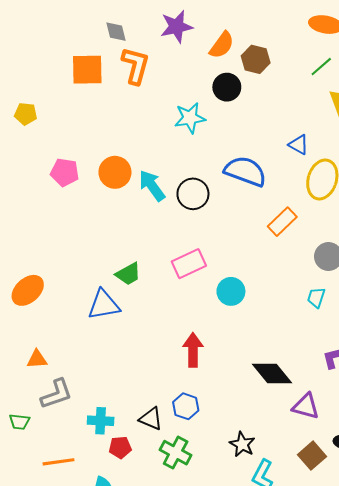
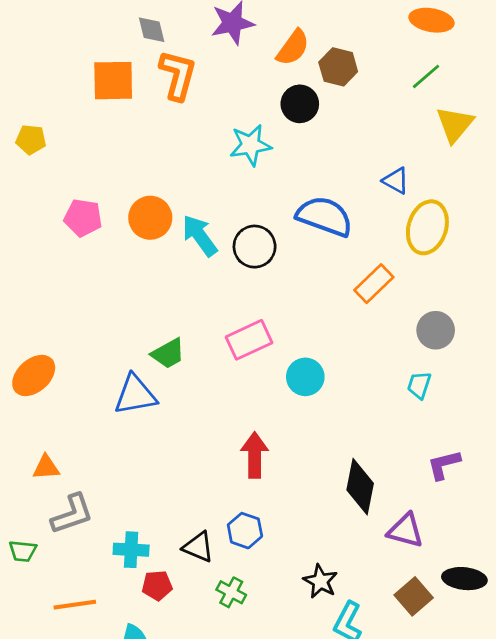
black diamond: (272, 373) -> (360, 487), turned 51
green cross: (176, 453) -> (231, 592), size x0.7

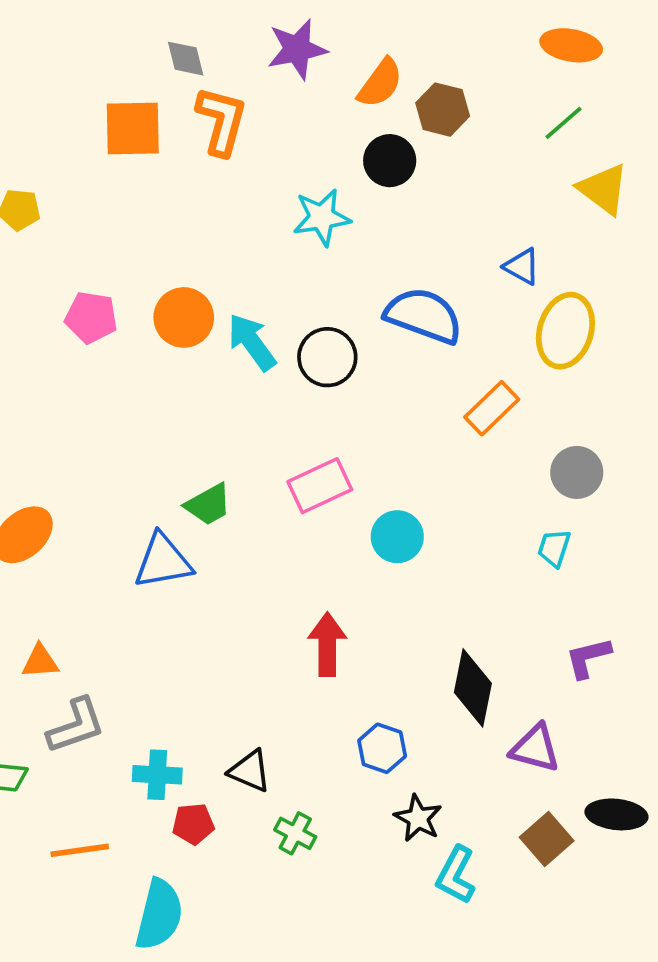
yellow triangle: (455, 124) -> (603, 189), turned -33
blue hexagon: (245, 531) -> (382, 748), moved

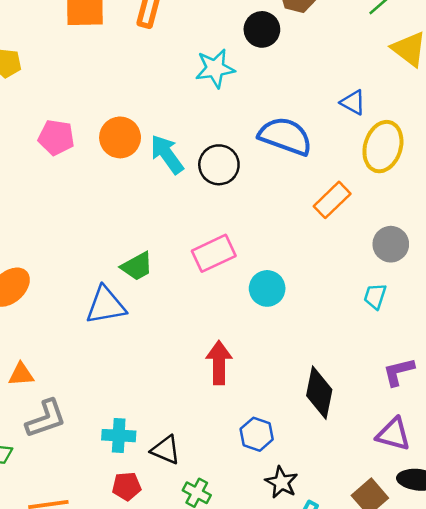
purple triangle: (535, 748) -> (393, 434), moved
cyan cross: (157, 775) -> (119, 436), moved

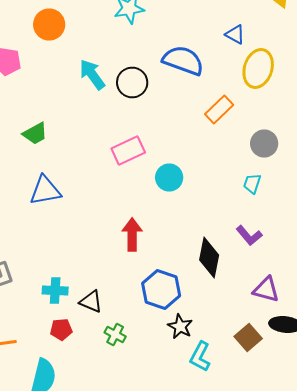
orange circle: (120, 137) -> (49, 24), moved
green trapezoid: (137, 266) -> (35, 134), moved
purple L-shape: (399, 372) -> (249, 236), moved, turned -116
blue hexagon: (257, 434) -> (161, 290), size x1.5

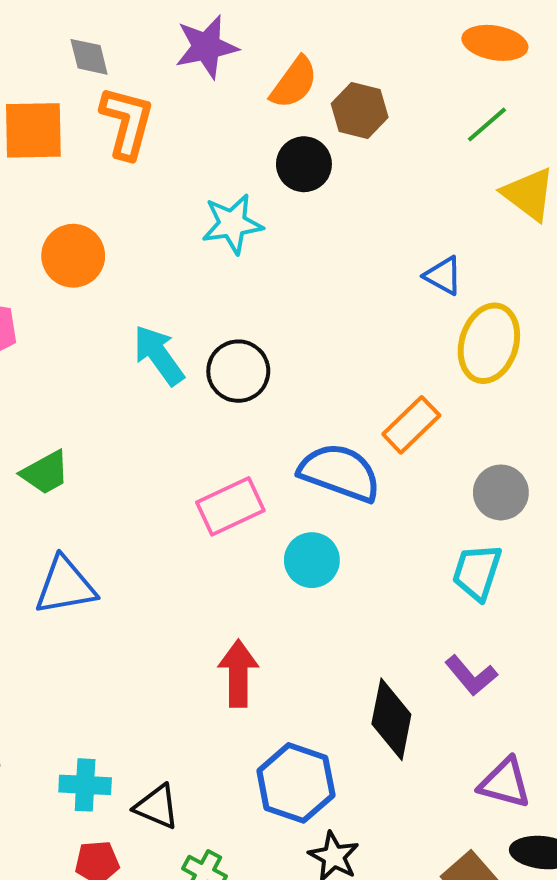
blue semicircle: (183, 60) -> (340, 473), moved
cyan trapezoid: (252, 184) -> (477, 572), size x1.4

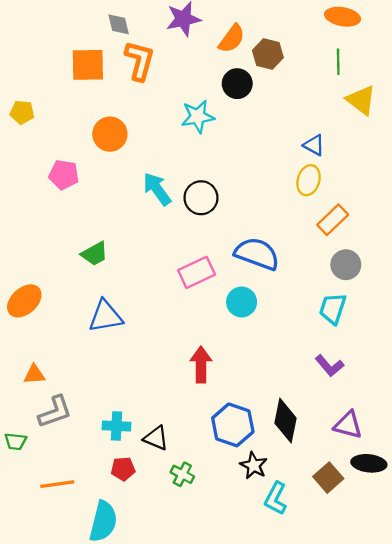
green line: (487, 124) -> (338, 62), turned -50
yellow ellipse: (489, 343) -> (309, 180), moved, size x0.7
orange rectangle: (411, 425) -> (333, 220), moved
black diamond: (391, 719) -> (285, 421), moved

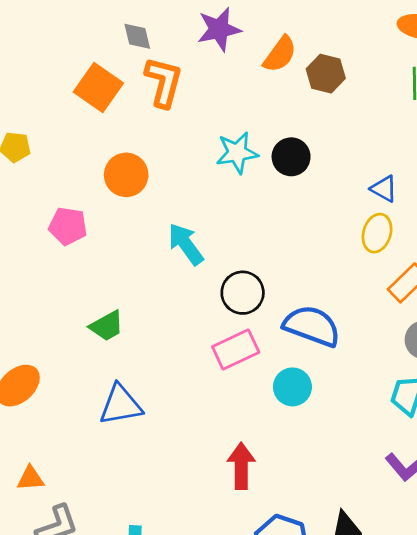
orange square: (88, 65) -> (98, 88), turned 36
black circle: (237, 84) -> (291, 157), moved
black circle: (201, 198) -> (243, 293), moved

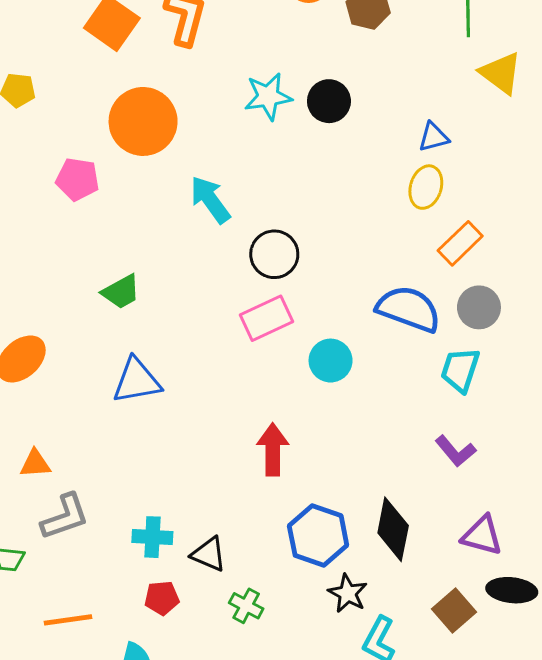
orange circle: (126, 175) -> (143, 121), size x1.4
blue triangle: (384, 189) -> (434, 137), turned -44
blue semicircle: (312, 326) -> (409, 309), moved

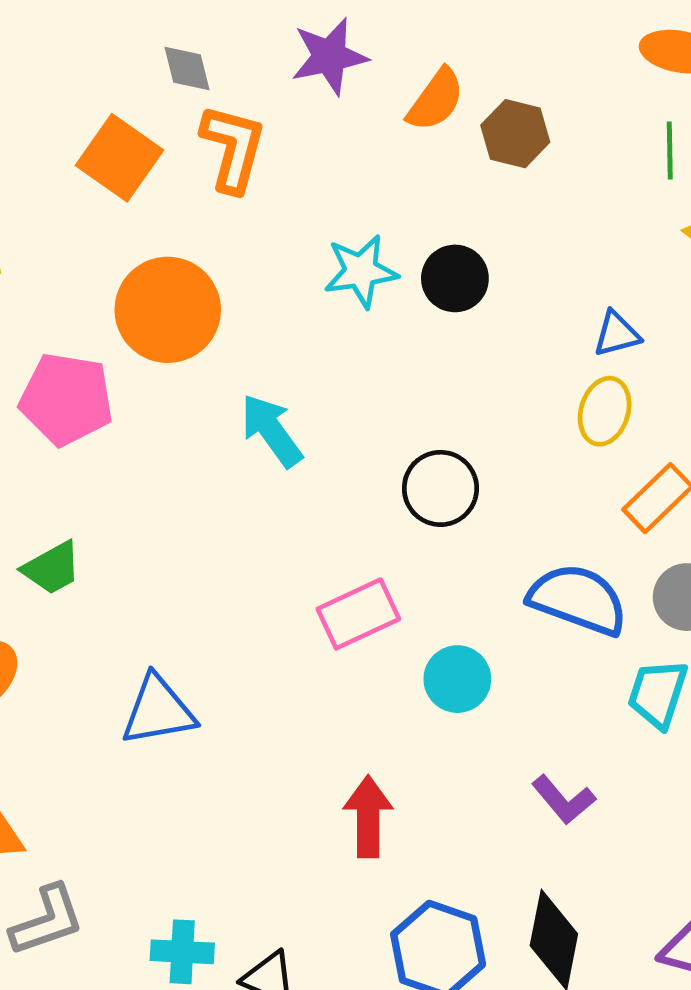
pink pentagon: (77, 179) -> (66, 399), size x1.4
black circle: (274, 254) -> (440, 488), moved
green trapezoid: (121, 292) -> (52, 568), moved
purple L-shape: (456, 451) -> (564, 800), moved

